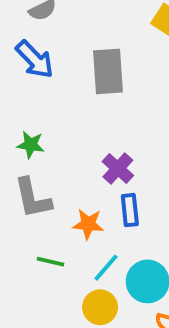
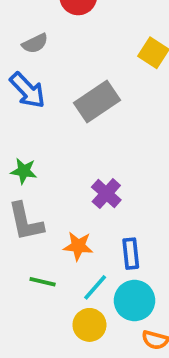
gray rectangle: (108, 71) -> (97, 102), turned 60
blue rectangle: (130, 210) -> (131, 254), moved

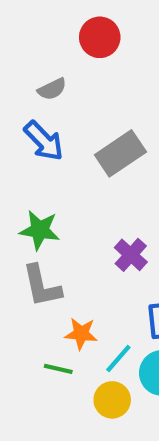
green star: (24, 171) -> (40, 230), size x1.4
orange star: (78, 246) -> (81, 334), moved
green line: (43, 282) -> (58, 369), moved

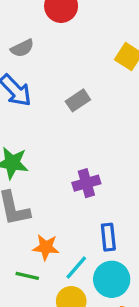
gray rectangle: (120, 153) -> (78, 100), size x0.6
purple cross: (131, 255) -> (86, 183), turned 32

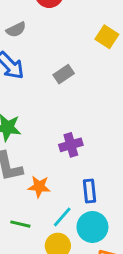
orange star: (46, 247) -> (39, 187), moved

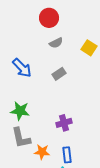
gray semicircle: (16, 30) -> (56, 43), moved
blue rectangle: (90, 191) -> (67, 155), moved

